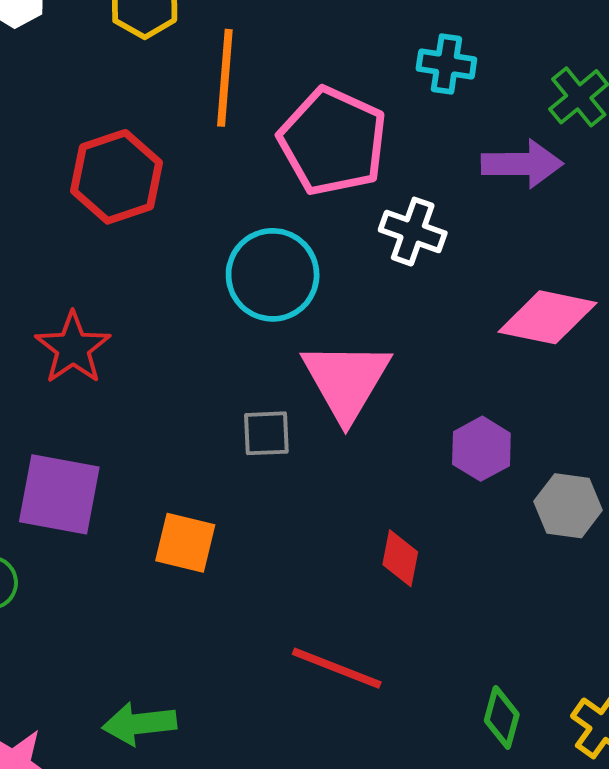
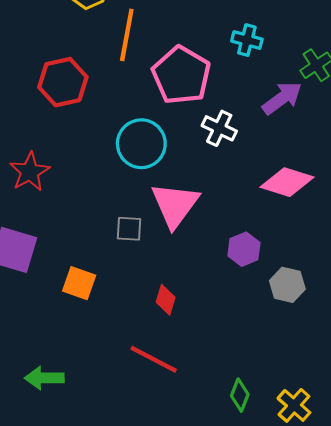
purple arrow: (522, 164) -> (282, 98), turned -42
red diamond: (400, 558) -> (166, 300), moved

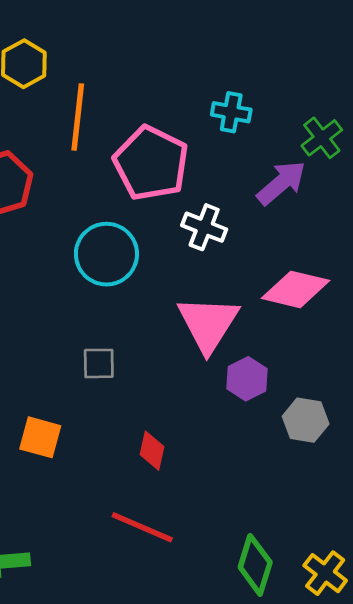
pink triangle: (175, 205) -> (208, 324), moved
green diamond: (240, 395) -> (255, 565), size x1.4

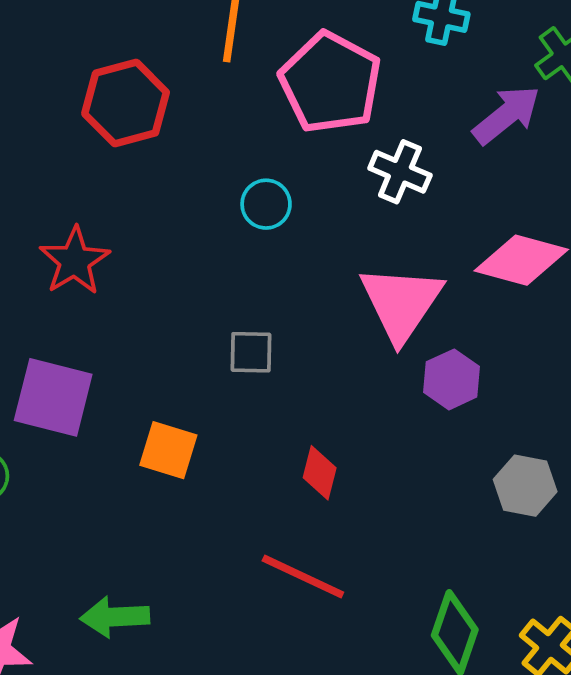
cyan circle: (106, 254) -> (266, 204), size x0.6
gray hexagon: (306, 420) -> (525, 486), moved

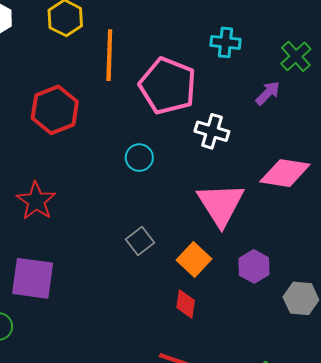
purple arrow: (507, 115) -> (268, 93), size x0.7
gray square: (251, 352) -> (140, 241), turned -32
purple hexagon: (452, 379) -> (254, 266), moved
orange square: (168, 450) -> (194, 259), moved, turned 32

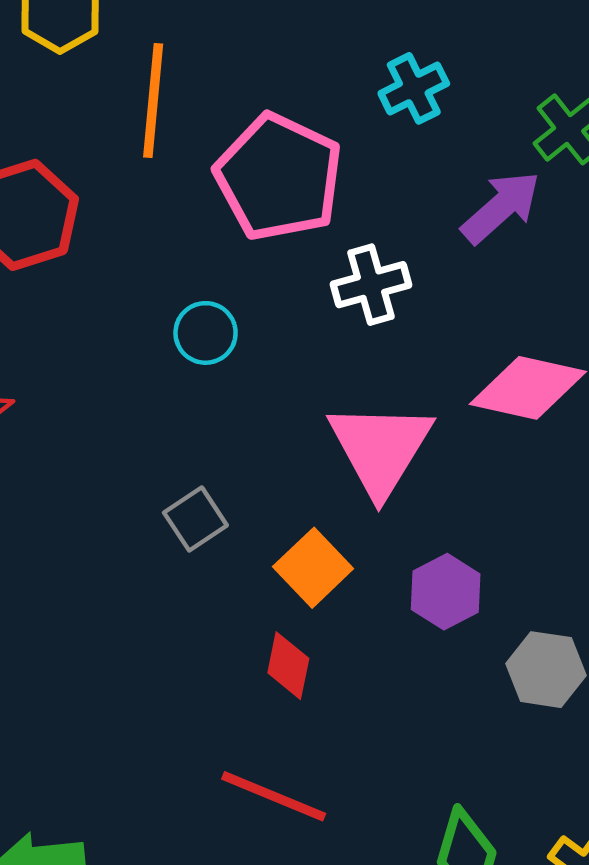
cyan cross: (226, 42) -> (414, 88), turned -36
purple arrow: (268, 93) -> (501, 207), size x1.4
white cross: (212, 131) -> (371, 285), turned -36

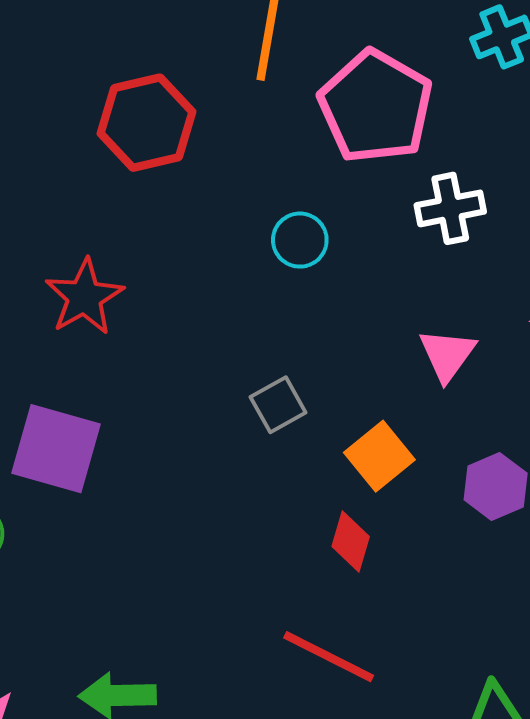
pink triangle: (380, 448) -> (447, 355), size x0.6

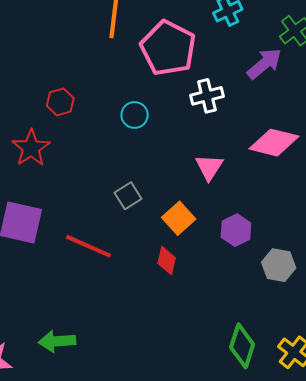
red hexagon: (147, 123) -> (60, 102), moved, size x0.6
red line: (329, 657) -> (88, 246), moved

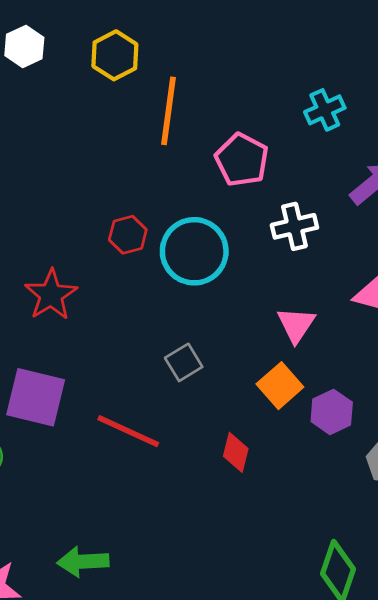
pink pentagon: (168, 48) -> (242, 160), size x0.7
red hexagon: (60, 102) -> (128, 235), moved
cyan circle: (135, 115) -> (194, 251), size x1.8
orange square: (179, 218) -> (280, 386), moved

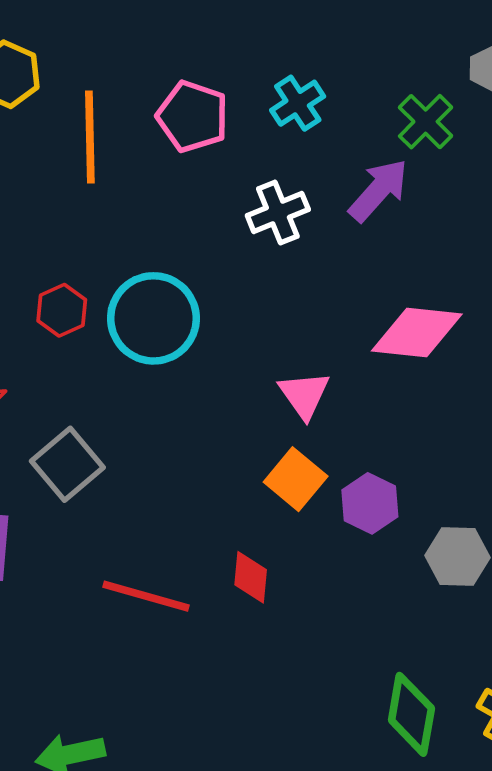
pink pentagon: (242, 160) -> (193, 116), moved
white cross: (294, 226) -> (278, 213), moved
gray square: (184, 362) -> (67, 464), moved, size x1.4
red line: (128, 431) -> (146, 596), moved

